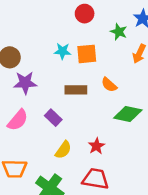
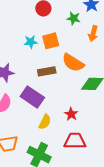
orange semicircle: (109, 85) -> (73, 63), size x1.6
purple rectangle: (53, 118) -> (32, 97), size x1.6

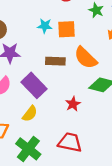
red star: (71, 114) -> (73, 104), moved
yellow semicircle: (45, 122) -> (30, 114), moved

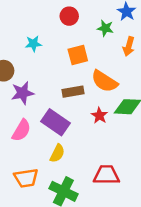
cyan star: (45, 26) -> (33, 44), moved
red star: (73, 104) -> (99, 115), moved

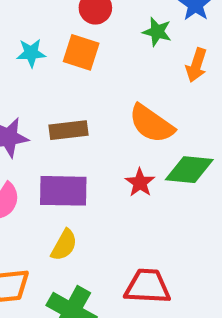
orange square: (78, 55) -> (81, 52), moved, turned 30
brown rectangle: (73, 92) -> (68, 130), moved
purple rectangle: (56, 122) -> (63, 191), turned -36

